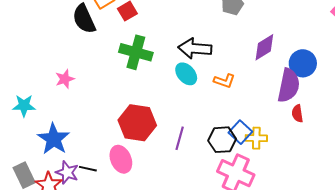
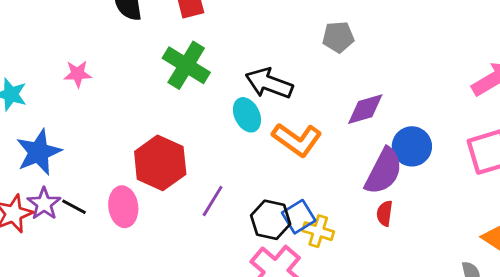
orange L-shape: (224, 81) -> (297, 140), size x1.6

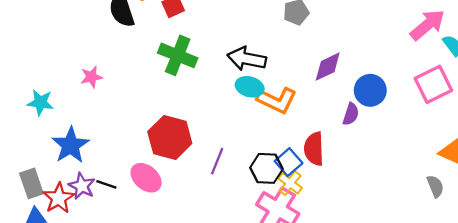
cyan ellipse: (247, 115) -> (250, 87), moved, turned -40
purple semicircle: (384, 171) -> (351, 114), size x0.6
pink ellipse: (123, 207) -> (146, 178), turned -32
red semicircle: (385, 213) -> (314, 149), moved, size x1.6
yellow cross: (318, 231) -> (290, 183), moved, turned 30

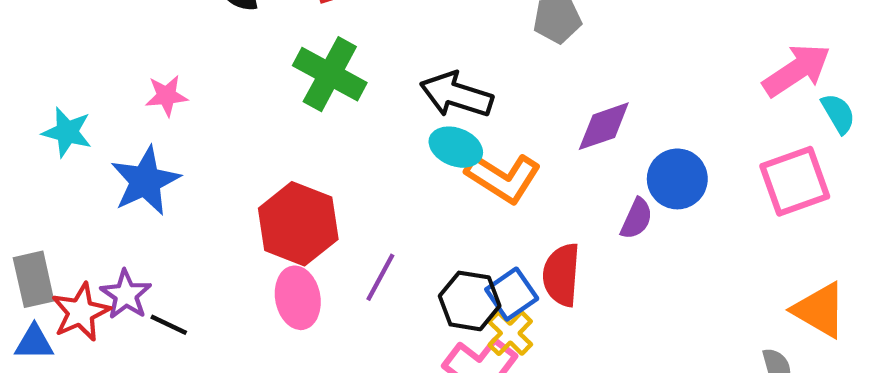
blue star: (71, 145) -> (145, 181), moved
pink ellipse: (146, 178) -> (298, 298), moved, turned 32
black line: (106, 184) -> (169, 325), moved

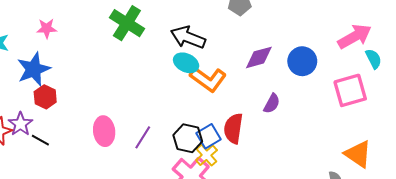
blue circle: (677, 179) -> (302, 61), moved
red hexagon: (298, 224) -> (45, 97), moved, size x0.6
purple line: (380, 277) -> (143, 137), moved

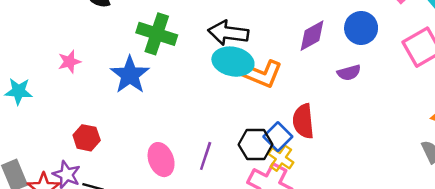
cyan ellipse: (186, 63) -> (233, 62), size x1.4
blue star: (34, 69) -> (130, 75), moved
purple semicircle: (272, 104) -> (349, 73), moved, turned 60

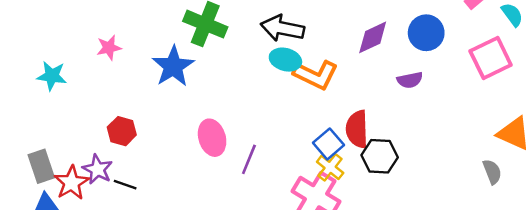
cyan ellipse: (233, 62) -> (285, 60), size x0.7
black hexagon: (256, 145) -> (380, 156), moved
pink ellipse: (161, 160) -> (212, 138), moved

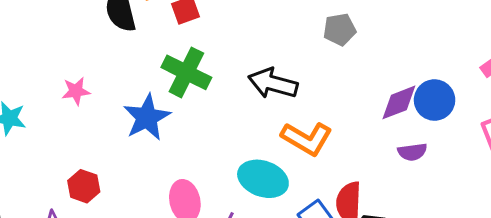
purple diamond: (373, 37) -> (399, 102), moved
cyan ellipse: (285, 60) -> (263, 179), moved, size x1.4

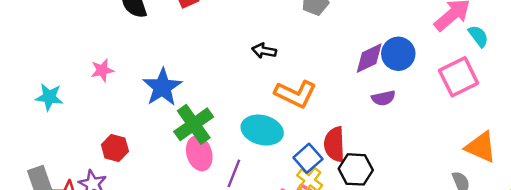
green cross: (186, 72) -> (194, 124), moved, turned 33
black arrow: (273, 83) -> (264, 51), size x0.6

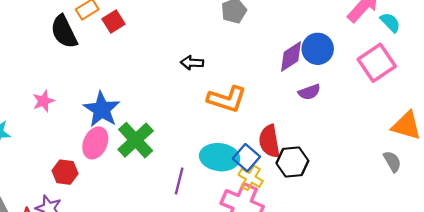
cyan ellipse: (262, 130) -> (220, 157), moved
pink ellipse: (199, 153) -> (95, 143), moved, turned 48

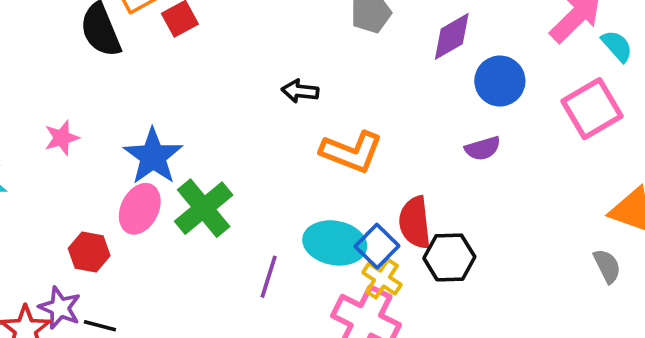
purple diamond: (291, 56) -> (452, 36), moved

